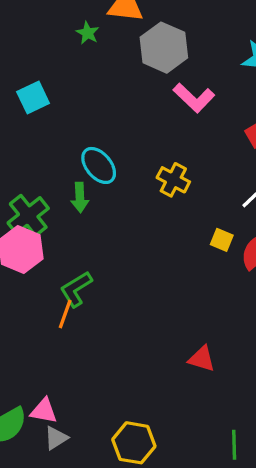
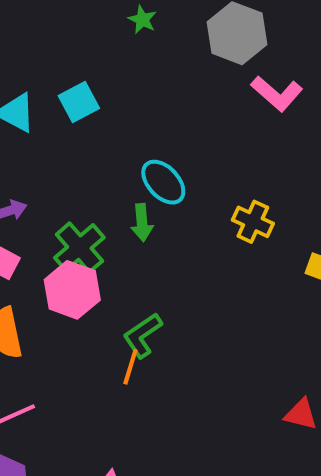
yellow cross: (173, 180) -> (253, 222), moved

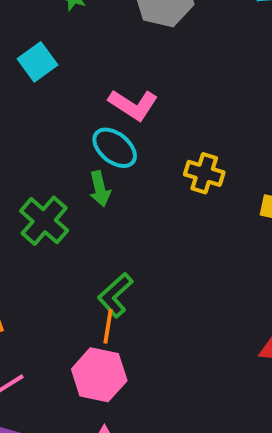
pink L-shape: (277, 93) -> (133, 105), moved
cyan square: (79, 102) -> (38, 62), moved
pink hexagon: (72, 290) -> (99, 375), moved

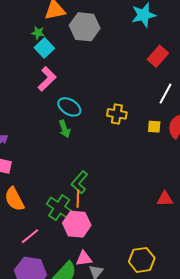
cyan square: (38, 62) -> (44, 48), moved
pink L-shape: (133, 105) -> (47, 79), moved, turned -70
green cross: (44, 221) -> (59, 208), moved

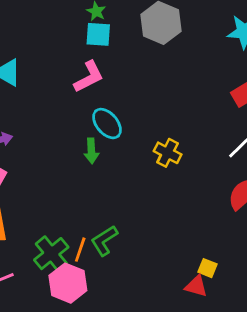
cyan square: (44, 48) -> (98, 34), turned 30
yellow square: (154, 127) -> (208, 268), moved
green L-shape: (80, 182) -> (104, 241), moved

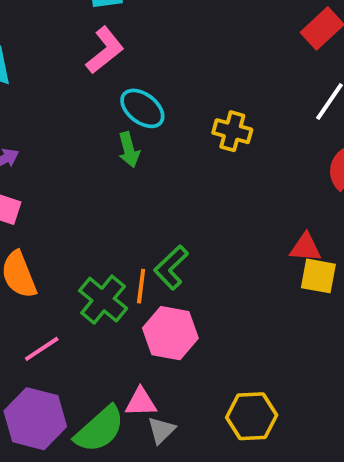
yellow square: (208, 268) -> (318, 276), size x1.4
pink hexagon: (68, 283) -> (170, 333), moved
red triangle: (196, 286) -> (305, 248), moved

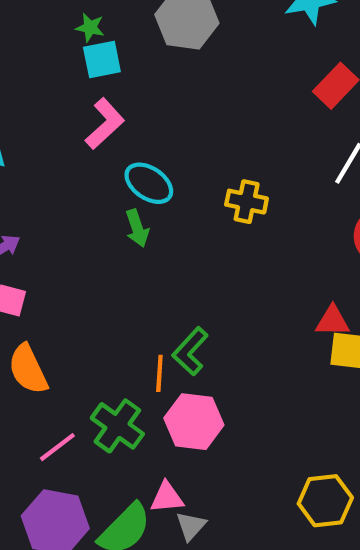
green cross: (103, 300) -> (117, 426), moved
yellow hexagon: (252, 416) -> (325, 501), moved

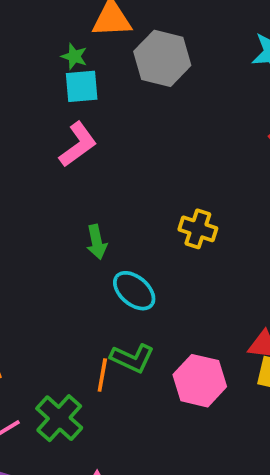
cyan ellipse: (149, 183) -> (134, 291), moved
green L-shape: (190, 351) -> (132, 358), turned -114
pink hexagon: (194, 422) -> (200, 381), moved

